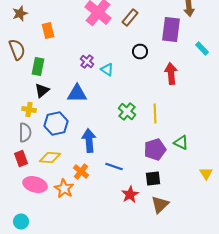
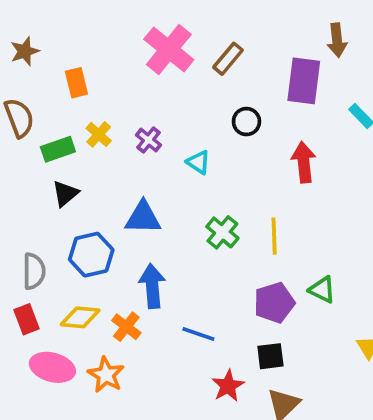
green rectangle: (38, 66) -> (58, 149), turned 60
cyan triangle: (107, 70) -> (198, 162), moved
blue triangle: (77, 94) -> (143, 218), moved
yellow cross: (29, 110) -> (99, 134), moved, turned 32
orange cross: (81, 172) -> (126, 327), moved

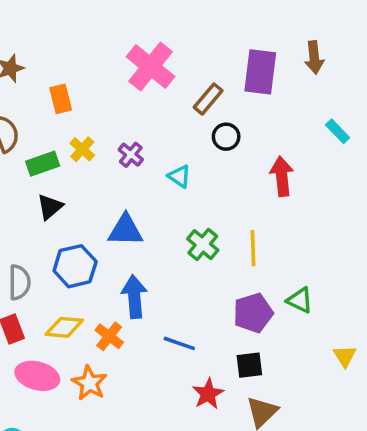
brown rectangle: (228, 59) -> (208, 99), moved
purple rectangle: (304, 81) -> (260, 72), moved

